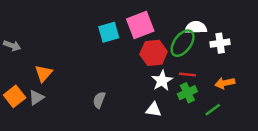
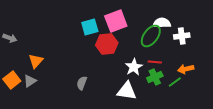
red hexagon: (154, 53) -> (107, 44), moved
white triangle: (154, 110) -> (127, 91), size x1.5
green line: (213, 110) -> (175, 82), moved

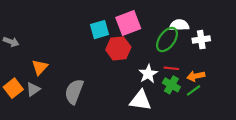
orange arrow: (186, 69) -> (196, 76), moved
green cross: (155, 77) -> (171, 85), turned -35
gray semicircle: (82, 83) -> (74, 92), moved, size x1.6

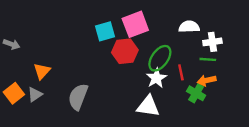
green ellipse: (167, 40) -> (160, 58), moved
red line: (171, 68) -> (181, 72), turned 72
green cross: (171, 85) -> (196, 93), moved
green line: (194, 90) -> (208, 59), moved, turned 40

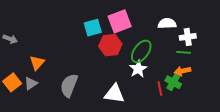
red line: (181, 72) -> (160, 89), moved
white triangle: (148, 106) -> (114, 94), moved

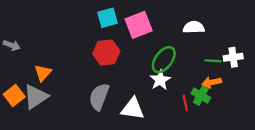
cyan square: (93, 28) -> (107, 18), moved
white cross: (188, 37) -> (233, 57), moved
red hexagon: (110, 45) -> (106, 52), moved
gray triangle: (31, 83) -> (36, 97), size x1.6
gray semicircle: (69, 85) -> (99, 97), moved

